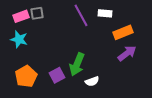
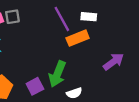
orange rectangle: (123, 32) -> (78, 38), moved

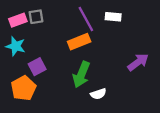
orange rectangle: (78, 38) -> (79, 42), moved
purple square: (35, 86) -> (37, 67), moved

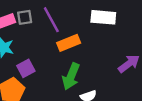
white rectangle: (113, 17) -> (103, 17), size x1.5
purple line: (86, 19) -> (51, 20), moved

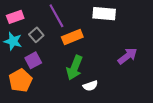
gray square: (25, 17) -> (36, 35), moved, turned -32

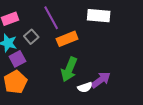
purple arrow: (127, 56) -> (101, 80), moved
purple square: (33, 60) -> (17, 59), moved

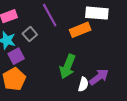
orange rectangle: (67, 39) -> (80, 30), moved
white semicircle: (85, 87) -> (83, 84), turned -56

